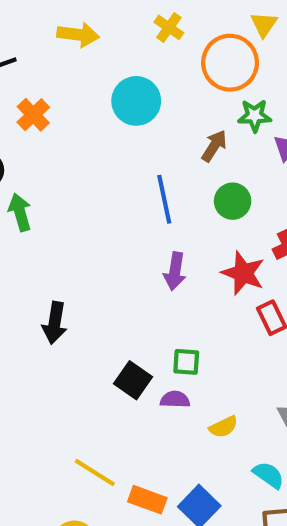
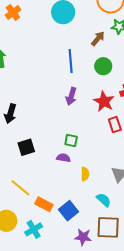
black square: (133, 380) -> (26, 147), moved, turned 30
yellow semicircle: (224, 427) -> (85, 174), turned -72

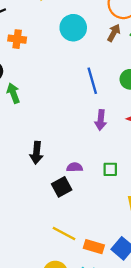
orange cross: (13, 12) -> (17, 39), turned -35
brown arrow: (98, 39) -> (114, 33), moved
purple semicircle: (63, 158) -> (75, 167), moved

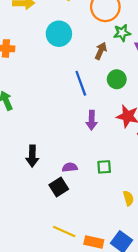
brown arrow: (114, 33) -> (101, 51), moved

